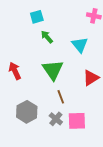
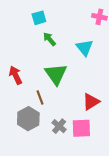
red triangle: (91, 78) -> (91, 102), moved
brown line: (61, 97) -> (40, 97), moved

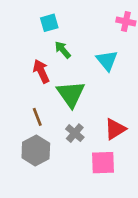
red arrow: (16, 75) -> (41, 71), moved
brown line: (40, 97) -> (37, 117), moved
gray cross: (59, 126) -> (75, 133), moved

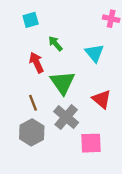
cyan square: (49, 23) -> (31, 20), moved
red triangle: (115, 129) -> (102, 99), moved, turned -48
gray cross: (75, 133) -> (66, 117), size x1.5

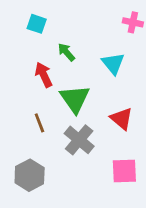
cyan square: (31, 20) -> (37, 24), turned 35
gray hexagon: (32, 132) -> (30, 175), moved
pink square: (91, 143) -> (124, 171), moved

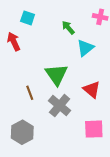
green arrow: (66, 52) -> (68, 28), moved
cyan triangle: (113, 63) -> (85, 48), turned 30
red arrow: (44, 75) -> (14, 41), moved

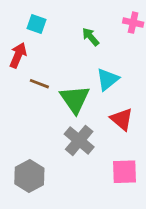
red arrow: (14, 41) -> (18, 55), turned 48
cyan triangle: (85, 48) -> (108, 79), moved
brown line: (30, 93) -> (39, 84), moved, turned -48

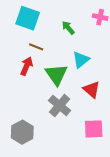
cyan square: (36, 24) -> (28, 18), size x1.6
red arrow: (18, 55) -> (27, 66), moved
brown line: (39, 84) -> (36, 47), moved

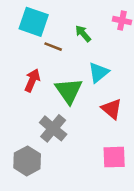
brown line: (36, 47) -> (53, 47), moved
gray cross: (60, 105) -> (53, 128), moved

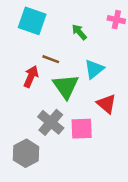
brown line: (53, 47) -> (51, 59), moved
pink square: (114, 157) -> (82, 129), moved

